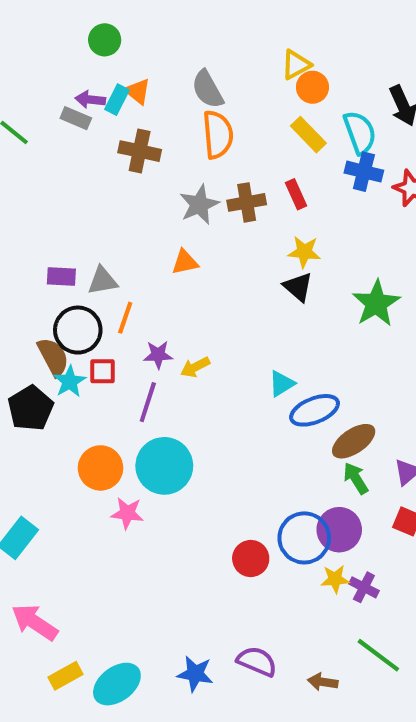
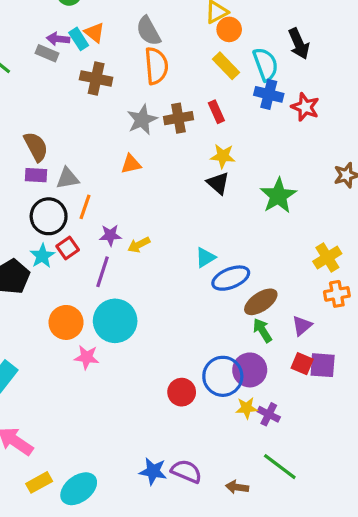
cyan rectangle: (117, 100) -> (79, 39), turned -60
brown semicircle: (53, 357) -> (36, 147), moved
red square: (103, 371) -> (68, 248), turned -35
blue star: (195, 674) -> (153, 471), moved

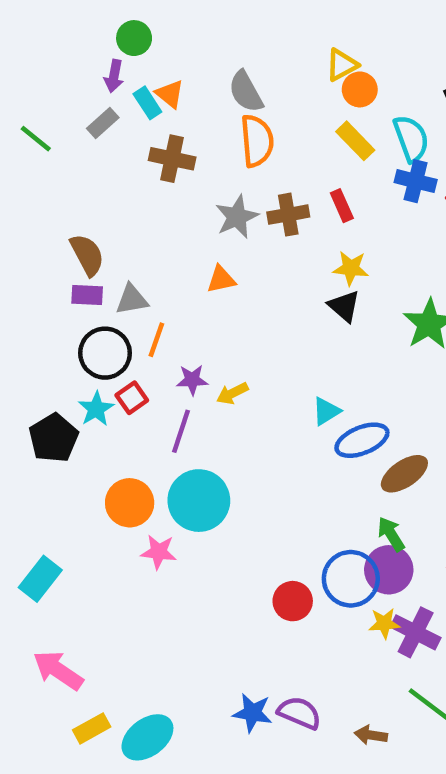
purple arrow: (58, 39) -> (114, 76), moved, turned -85
gray rectangle: (47, 53) -> (103, 123), turned -65
green arrow: (262, 330) -> (391, 534), moved
purple cross: (269, 414) -> (416, 632), size x1.5

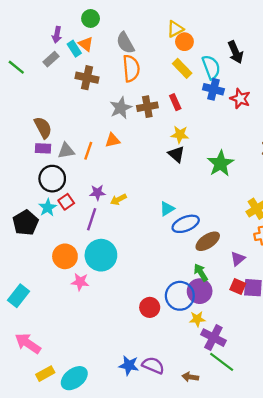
green circle: (134, 38) -> (91, 18), moved
orange line: (156, 340) -> (88, 151), moved
purple cross: (416, 632) -> (213, 338), moved

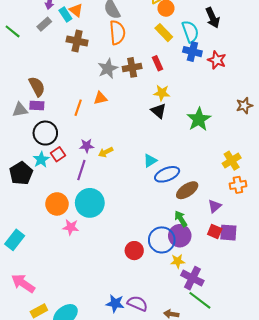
gray triangle: (66, 151) -> (20, 110), moved

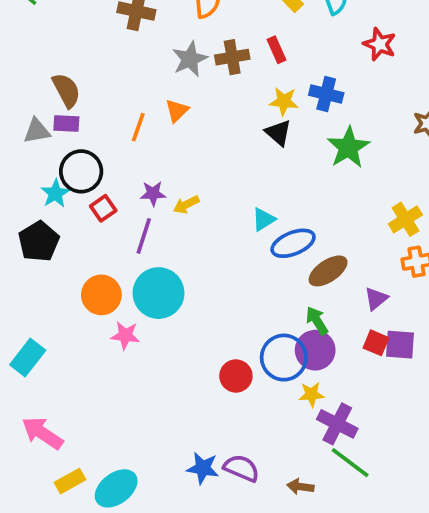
blue cross: (192, 52) -> (326, 94), moved
orange triangle: (100, 98) -> (177, 111), turned -32
cyan star: (41, 160) -> (55, 194), moved

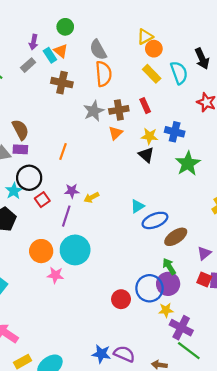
orange triangle: (177, 111) -> (116, 133), moved

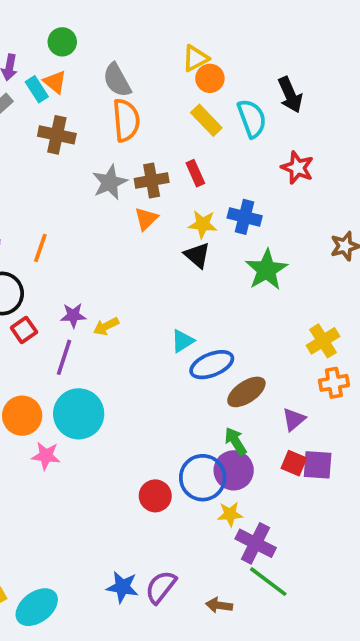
orange line: (63, 151) -> (40, 248), moved
purple semicircle: (124, 354) -> (161, 587), turned -75

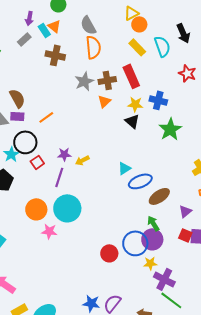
red rectangle: (195, 173) -> (131, 76), size x1.6
orange line: (40, 248) -> (46, 117), turned 35

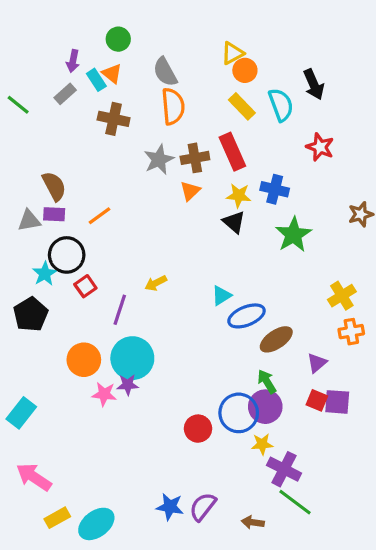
purple star: (64, 154) -> (128, 385), moved

